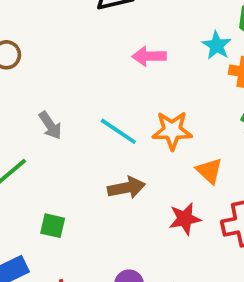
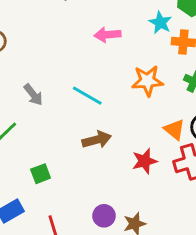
orange star: (172, 131) -> (148, 81), moved
orange triangle: (209, 171) -> (174, 129), moved
green square: (53, 226) -> (41, 174), turned -30

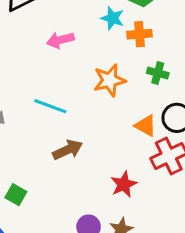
red star: (145, 161) -> (124, 184), moved
green square: (41, 174) -> (16, 195), turned -30

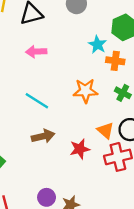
pink arrow: (60, 40) -> (36, 52), moved
red star: (124, 184) -> (80, 149), moved

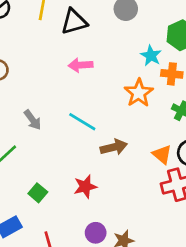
orange star: (85, 91) -> (139, 93), moved, turned -30
brown arrow: (43, 136) -> (114, 147), moved
red star: (80, 149) -> (85, 187), moved

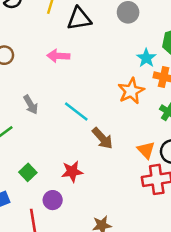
pink arrow: (80, 65) -> (58, 56), moved
brown arrow: (114, 147) -> (102, 138), turned 55
purple circle: (96, 233) -> (53, 200), moved

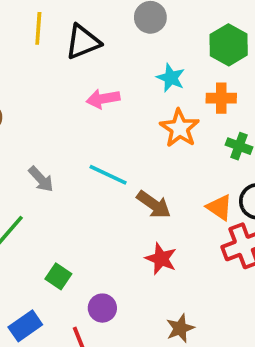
pink arrow: (58, 56) -> (103, 99), moved
cyan star: (146, 58) -> (171, 78), moved
red star: (72, 172) -> (161, 259), moved, turned -30

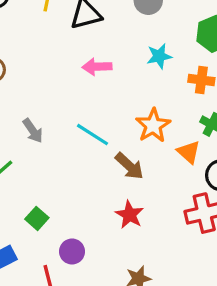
cyan star: (171, 78) -> (159, 56), turned 30
orange star: (180, 128) -> (153, 125), moved
orange triangle: (219, 207) -> (189, 152), moved

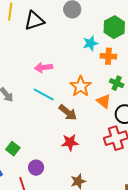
cyan star: (159, 56) -> (90, 43), moved
pink arrow: (97, 67) -> (44, 68), moved
red star: (130, 215) -> (70, 142), turned -30

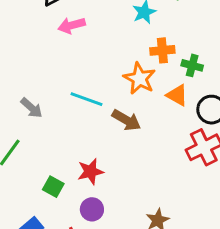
orange cross: (108, 56) -> (162, 50), moved
pink arrow: (44, 68) -> (72, 25), moved
red star: (70, 142) -> (90, 172), moved

